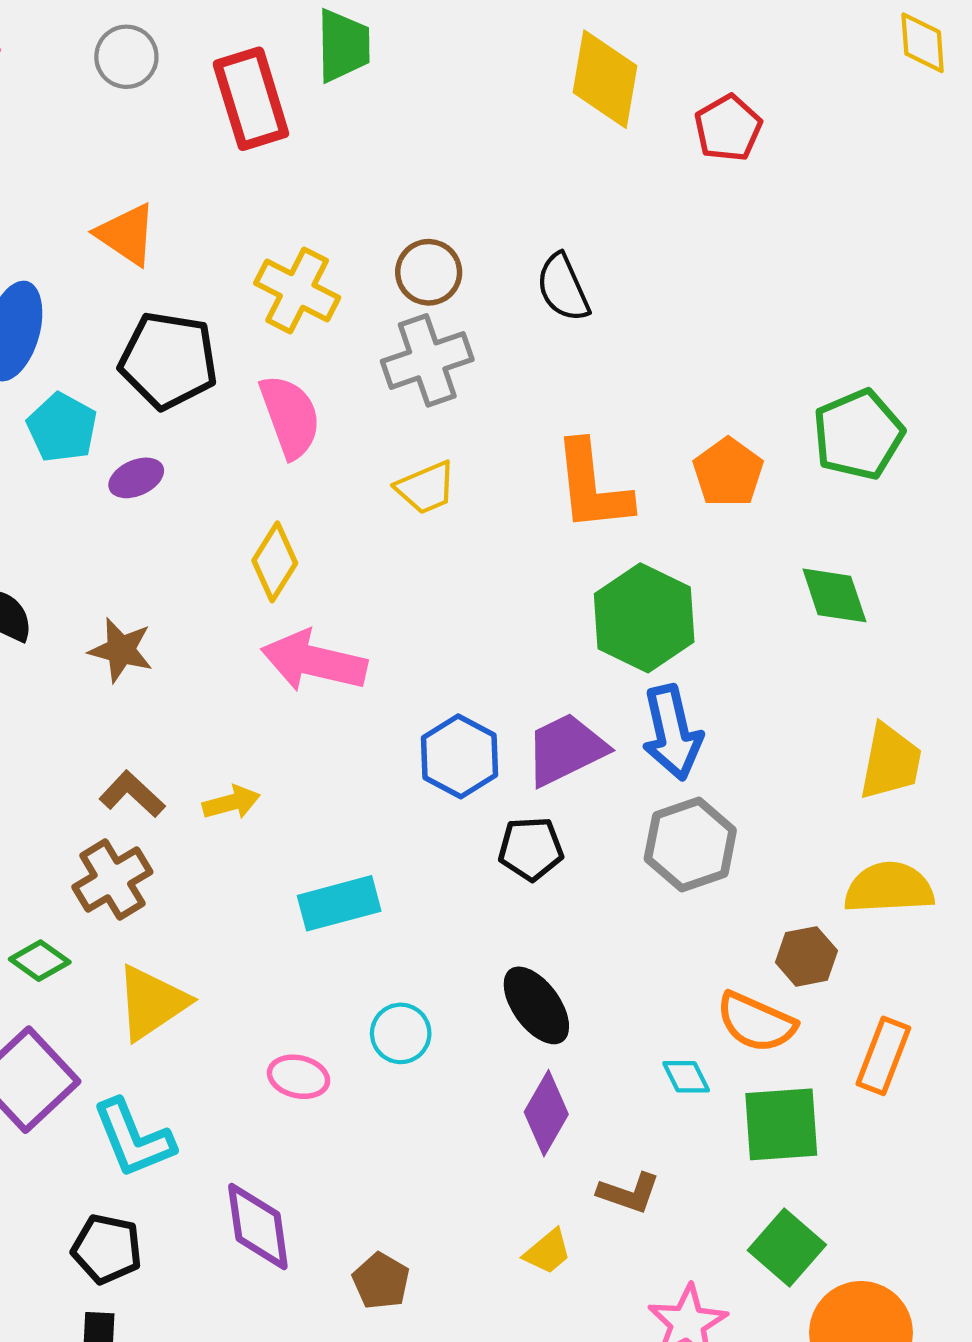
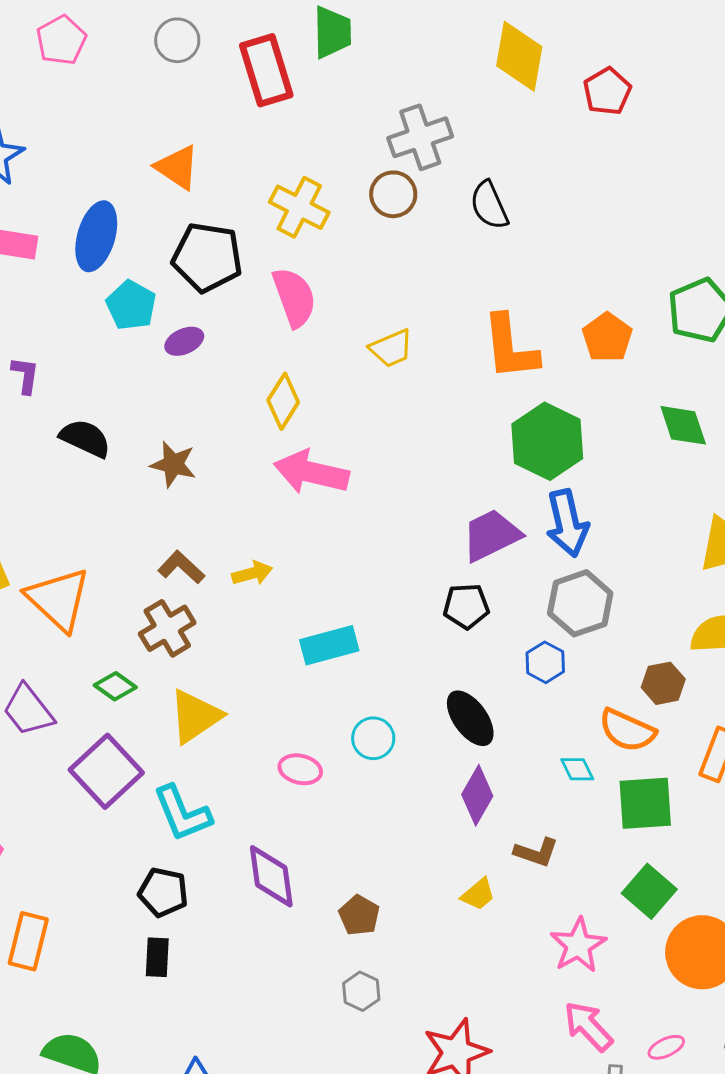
gray cross: (427, 360) -> (420, 137), moved
blue hexagon: (459, 756) -> (545, 662), moved, size x0.7

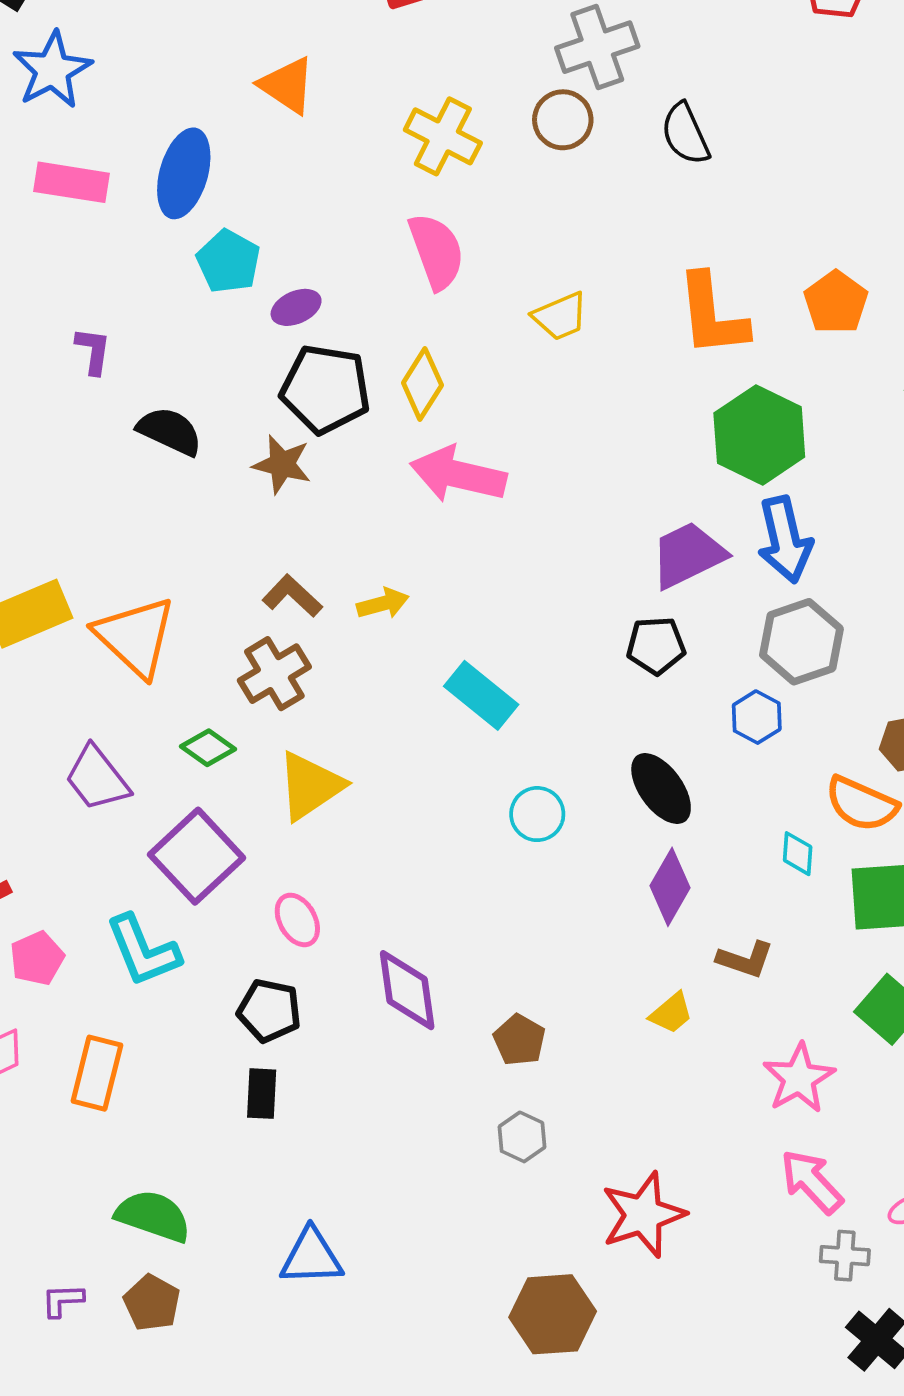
black pentagon: (207, 257) -> (325, 389), moved
cyan rectangle: (329, 645) -> (481, 695), turned 54
pink ellipse: (300, 769) -> (297, 920), moved, turned 48
cyan diamond: (577, 769) -> (798, 854), turned 30
cyan L-shape: (182, 813) -> (143, 951), moved

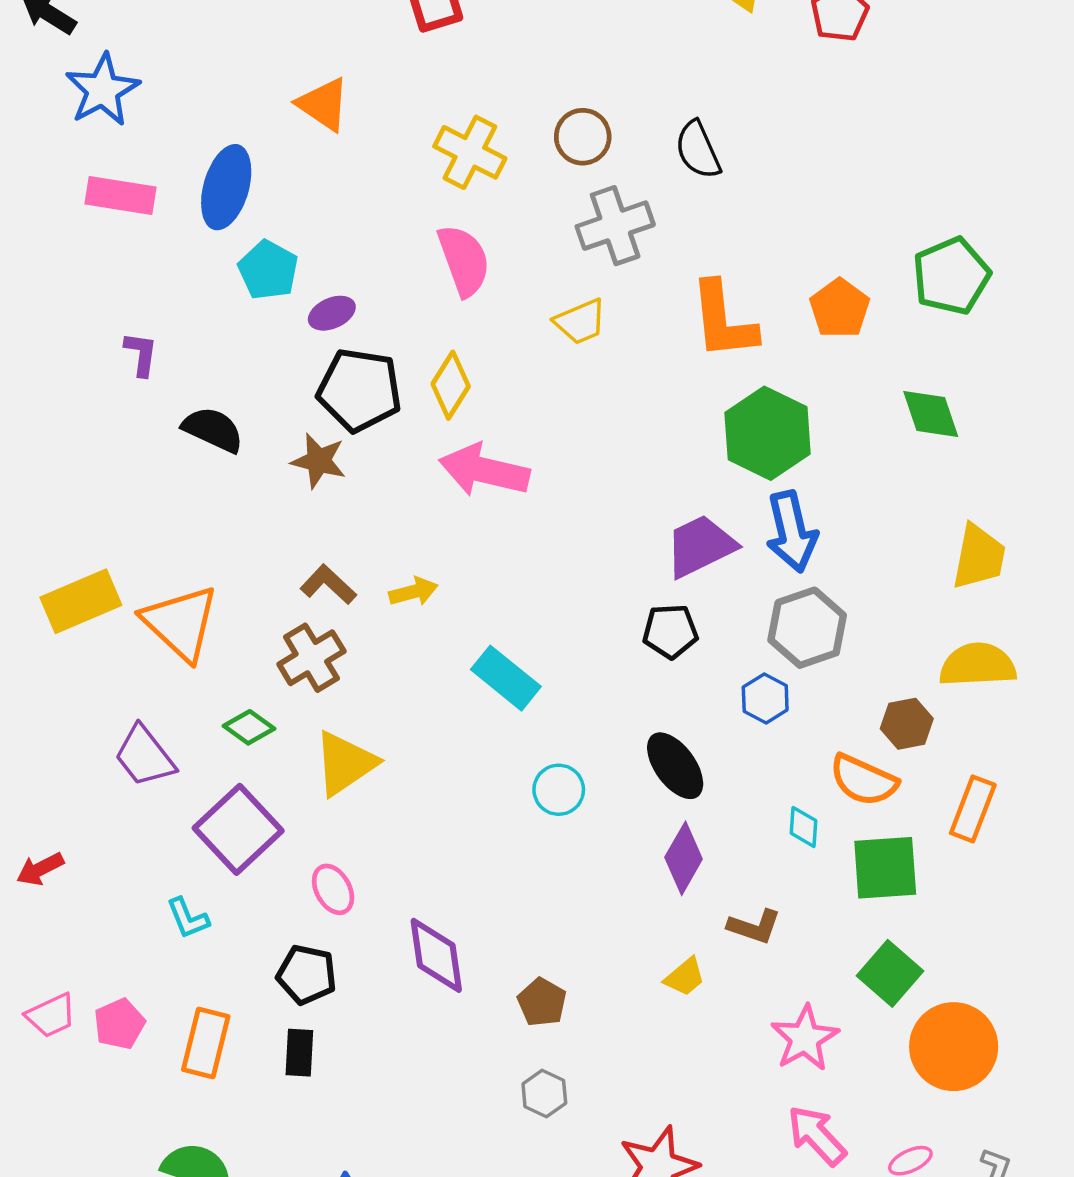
gray cross: (597, 47) -> (615, 226), moved
cyan L-shape: (143, 951) -> (188, 918), size x0.6
pink pentagon: (37, 958) -> (119, 1024), moved
orange rectangle: (97, 1073) -> (206, 1043), moved

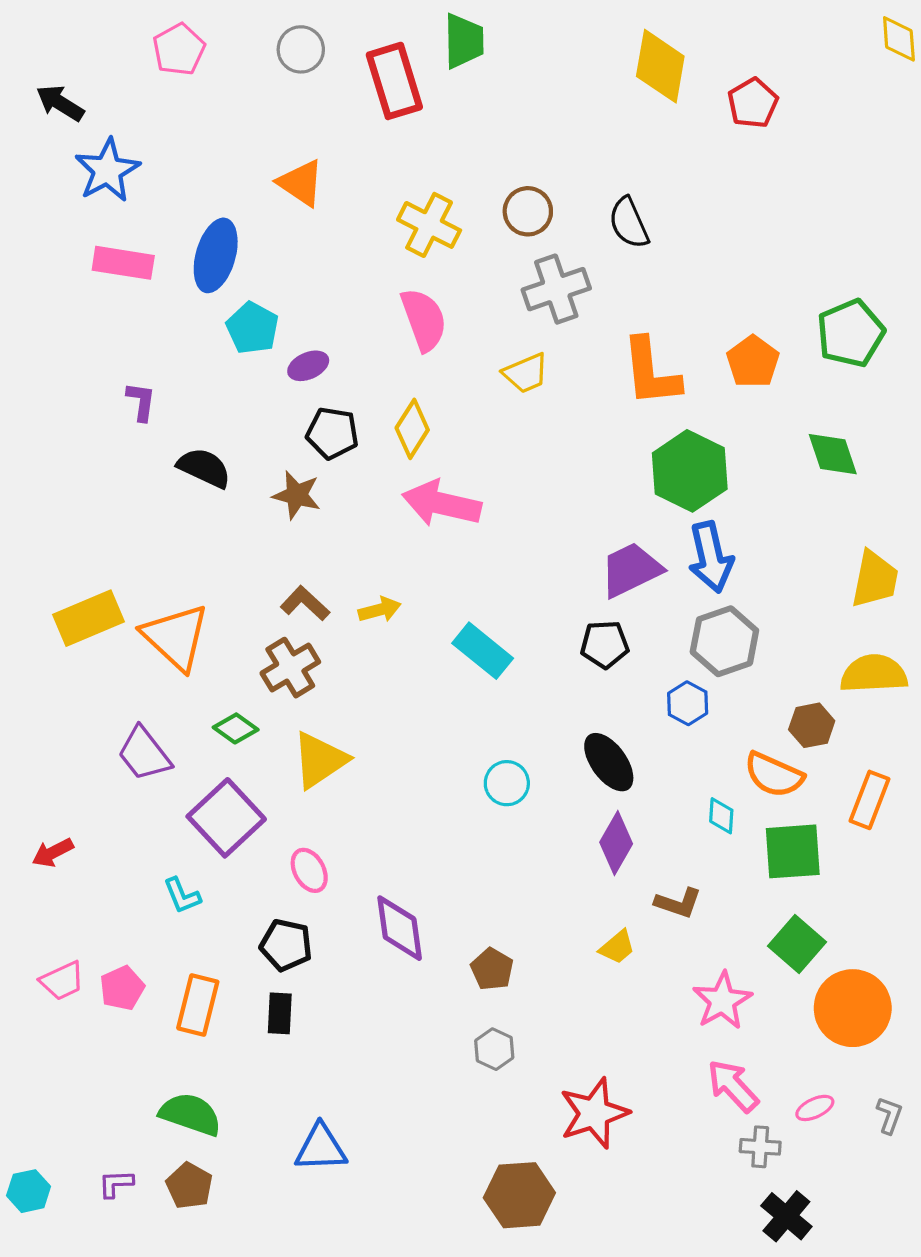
black pentagon: (359, 390) -> (332, 433), size x0.7
cyan rectangle: (506, 678) -> (483, 651), moved

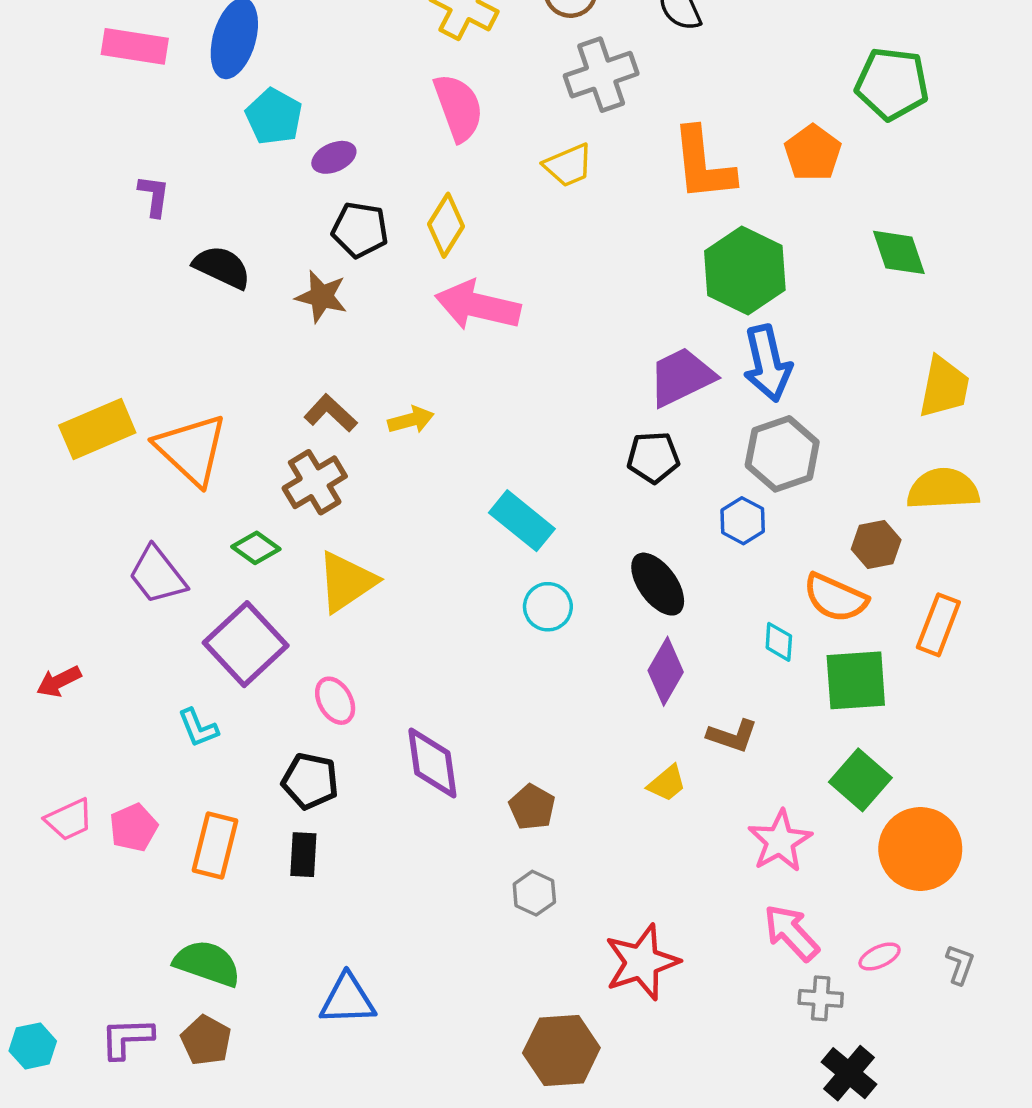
green pentagon: (851, 333) -> (892, 84), moved, turned 30
cyan rectangle: (483, 651) -> (522, 521), moved
purple L-shape: (116, 1184) -> (127, 1038), size x1.4

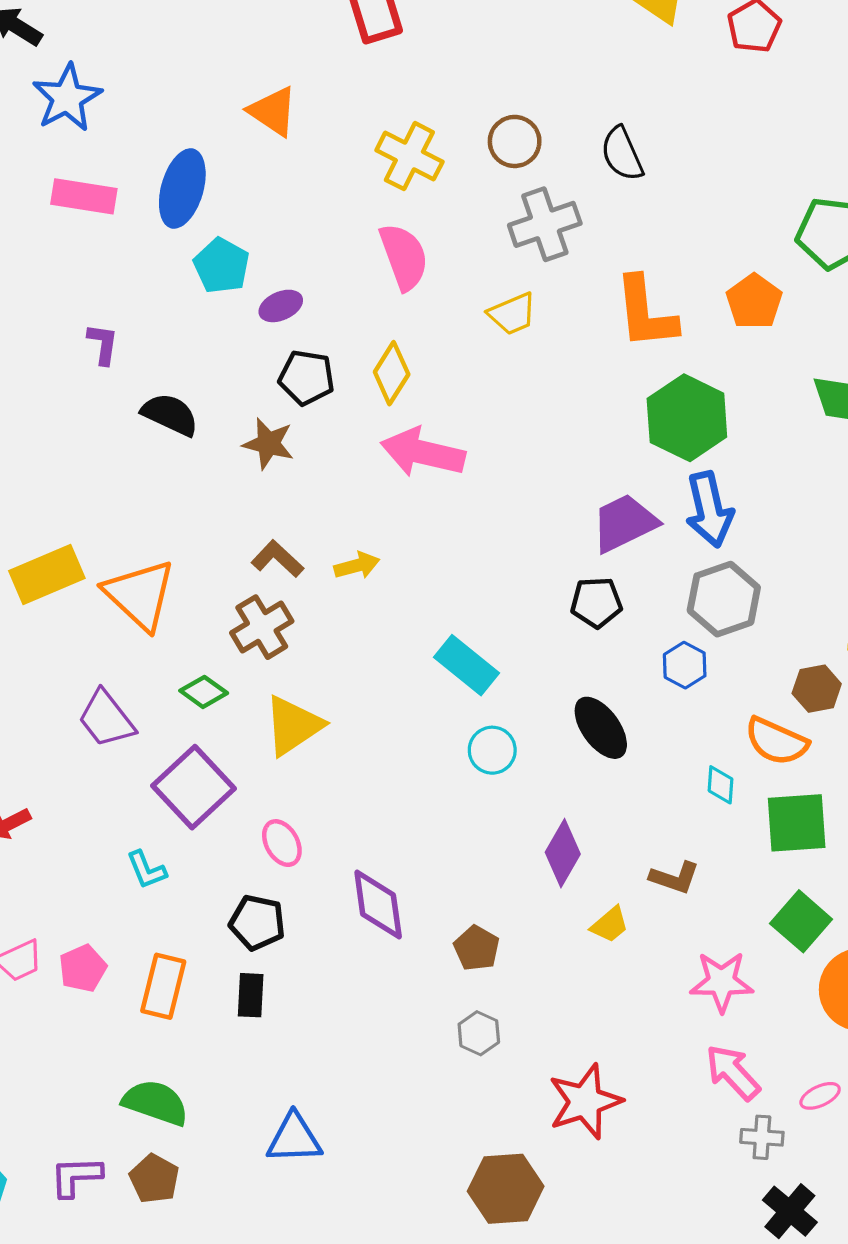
purple diamond: (666, 671) -> (563, 853), moved
pink star: (780, 841) -> (722, 982), turned 30

